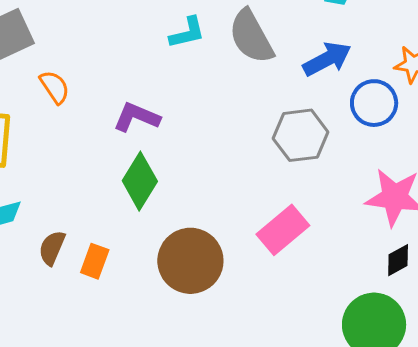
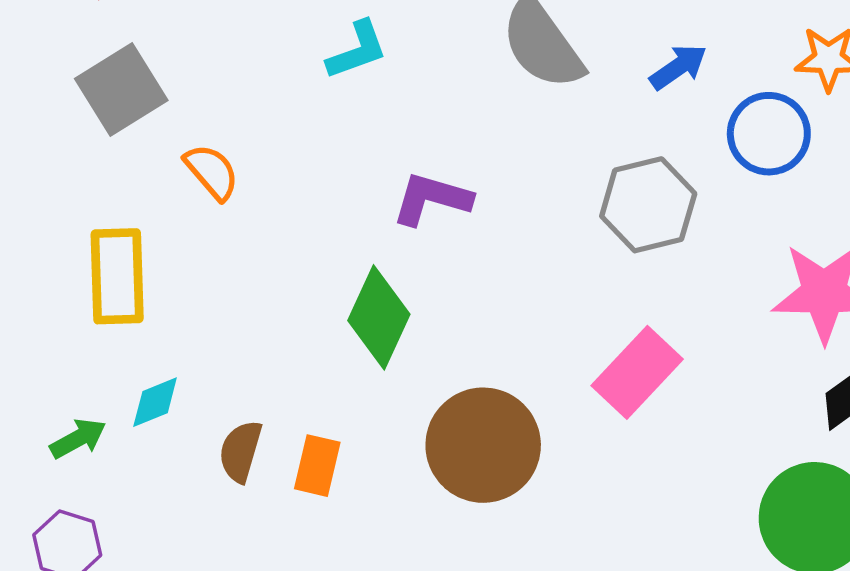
cyan L-shape: (187, 33) -> (357, 50), moved
blue arrow: (327, 59) -> (678, 67), size x0.7
purple L-shape: (137, 117) -> (432, 199), moved

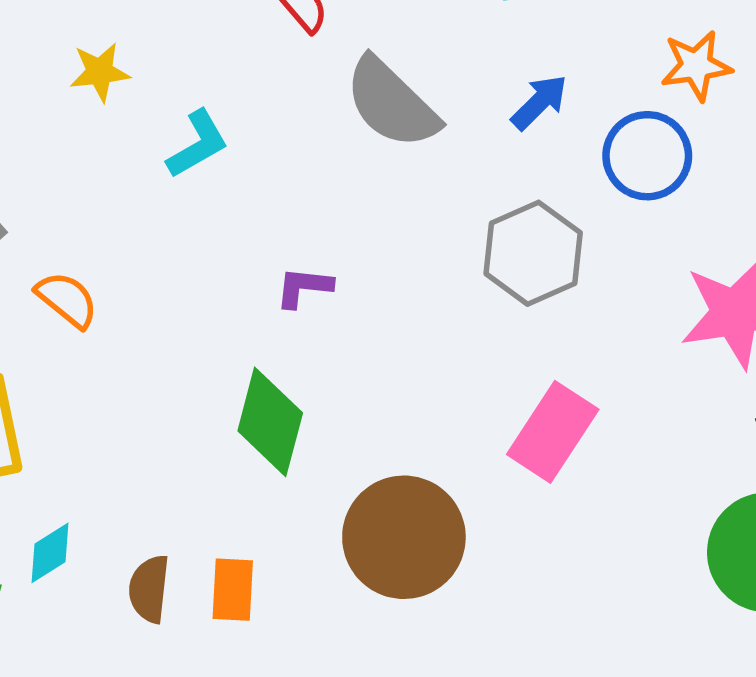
purple L-shape: (432, 199) -> (304, 287), size x0.7

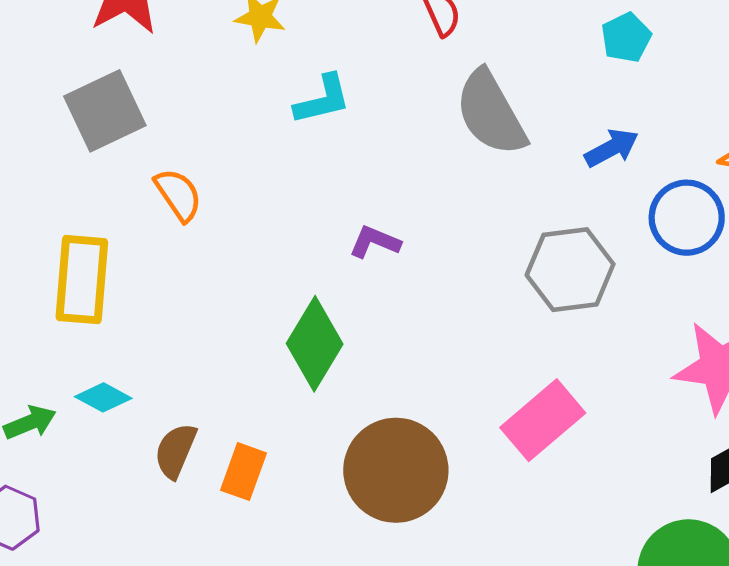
cyan diamond: (50, 553) -> (103, 397), turned 44

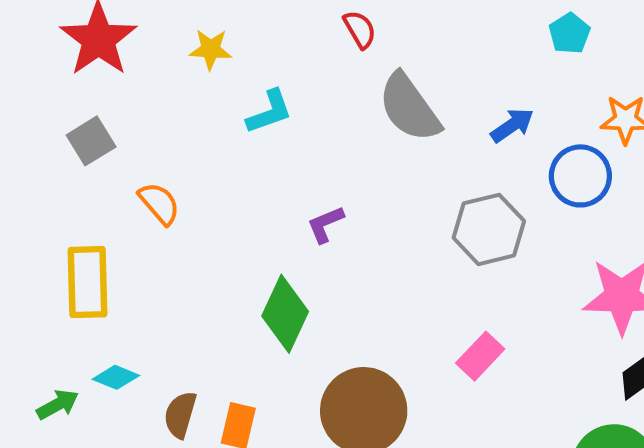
cyan pentagon: (626, 38) -> (570, 33), moved
gray square: (105, 111) -> (91, 141), size x0.7
purple L-shape: (375, 242) -> (325, 224), turned -39
pink rectangle: (543, 420) -> (480, 356), size x0.7

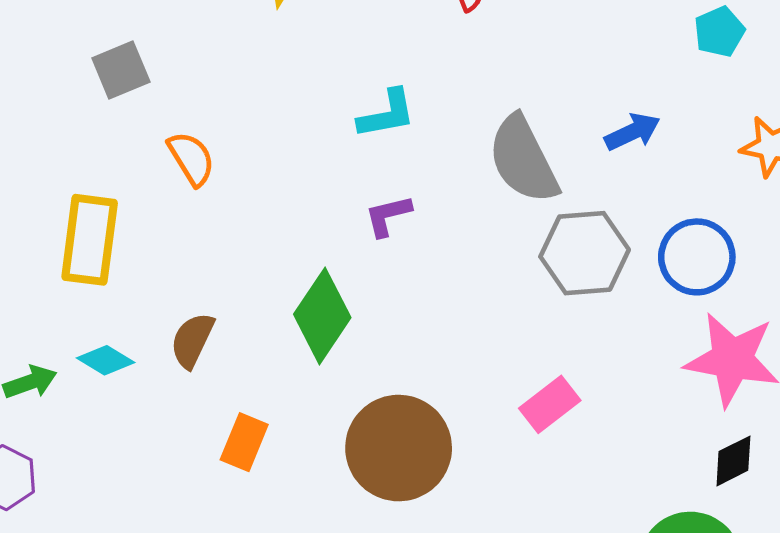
gray semicircle: (409, 107) -> (523, 160), moved
cyan L-shape: (269, 112) -> (387, 114), moved
blue circle: (580, 176) -> (697, 257), moved
brown semicircle: (180, 415) -> (192, 340), moved

